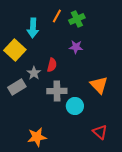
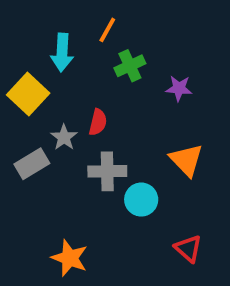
green cross: (77, 19) -> (130, 66), moved
purple star: (76, 47) -> (179, 88), moved
orange star: (37, 137) -> (70, 258), turned 30

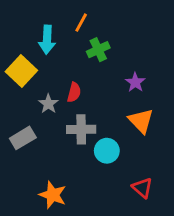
purple star: (179, 88) -> (135, 82), moved, turned 30
gray rectangle: (32, 164) -> (23, 138), moved

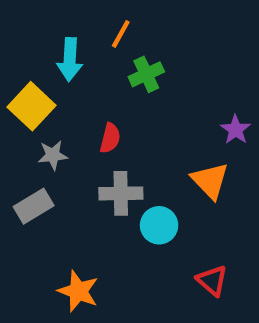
purple star: (135, 82) -> (236, 130), moved
gray star: (48, 104) -> (53, 155), moved, turned 30

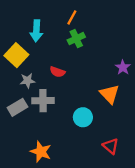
orange line: (121, 34) -> (72, 17), moved
red semicircle: (110, 138) -> (57, 72), turned 96
gray cross: (121, 193) -> (43, 101), moved

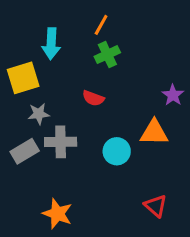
yellow square: (16, 55) -> (23, 78), turned 30
red semicircle: (57, 72) -> (93, 98), moved
orange triangle: (110, 94) -> (154, 133), turned -45
cyan circle: (83, 117) -> (117, 151), moved

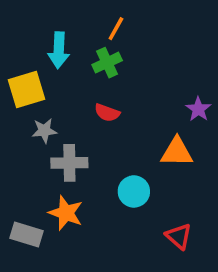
green cross: (107, 55) -> (107, 63), moved
gray rectangle: (25, 151) -> (26, 234), moved, turned 48
cyan circle: (117, 151) -> (134, 191), moved
orange star: (57, 214) -> (66, 213), moved

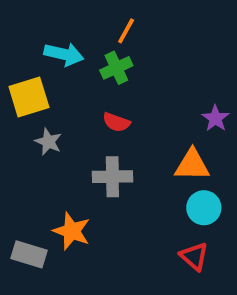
cyan arrow: (59, 50) -> (64, 54), turned -80
gray star: (44, 131) -> (48, 142), turned 30
gray cross: (69, 163) -> (112, 177), moved
cyan circle: (134, 191) -> (204, 208), moved

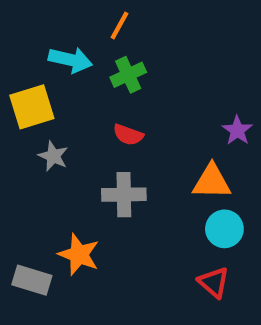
orange line: (126, 31) -> (120, 26), moved

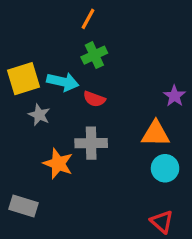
cyan arrow: (70, 60) -> (63, 82), moved
orange star: (79, 255) -> (58, 164), moved
red triangle: (214, 282) -> (162, 222), moved

